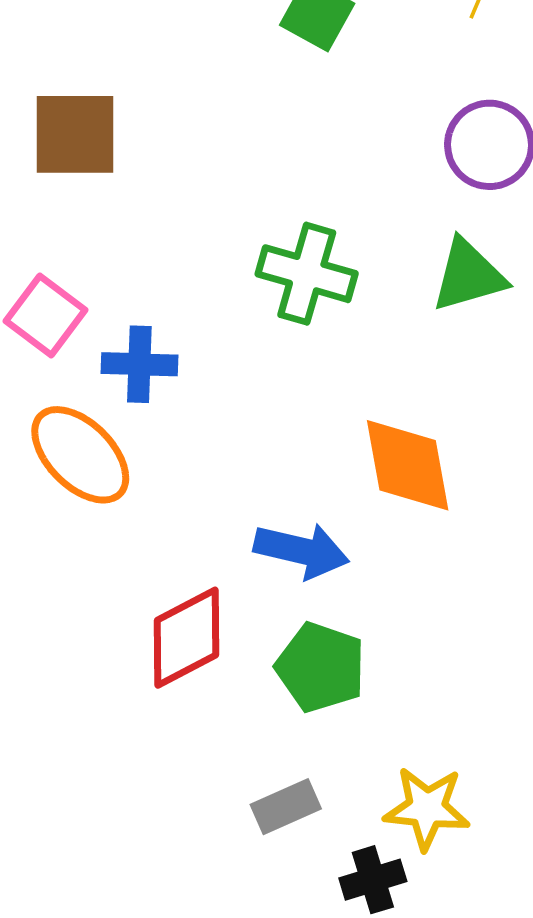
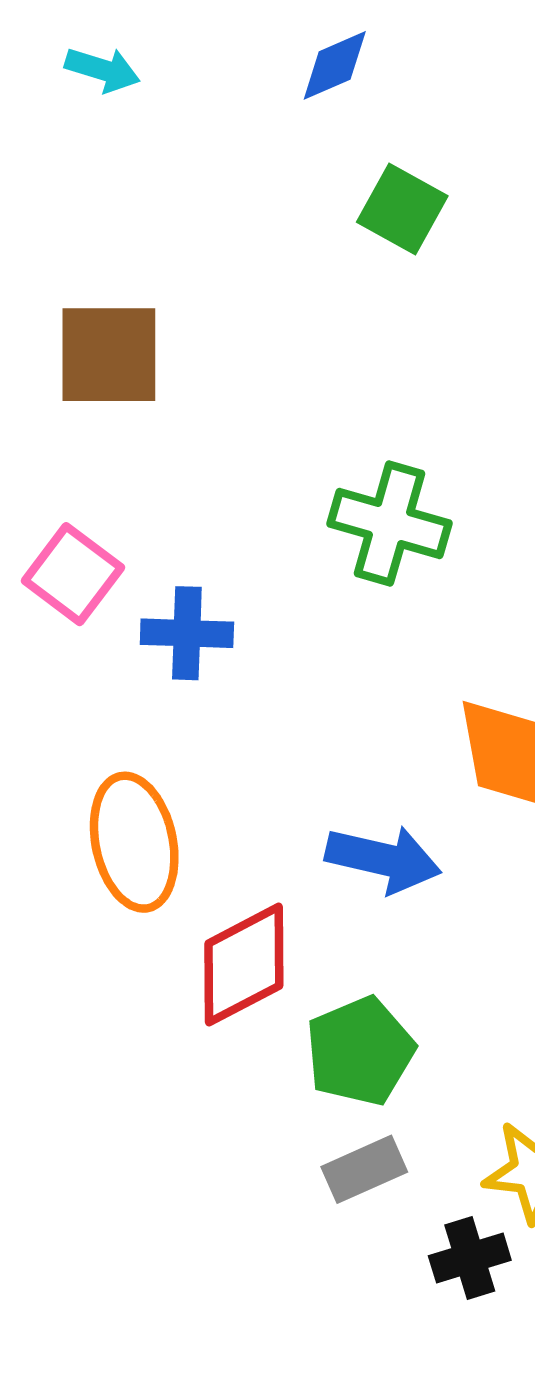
orange ellipse: (80, 455) -> (134, 842), moved, turned 33
green pentagon: (321, 667) -> (360, 1051), moved, turned 30

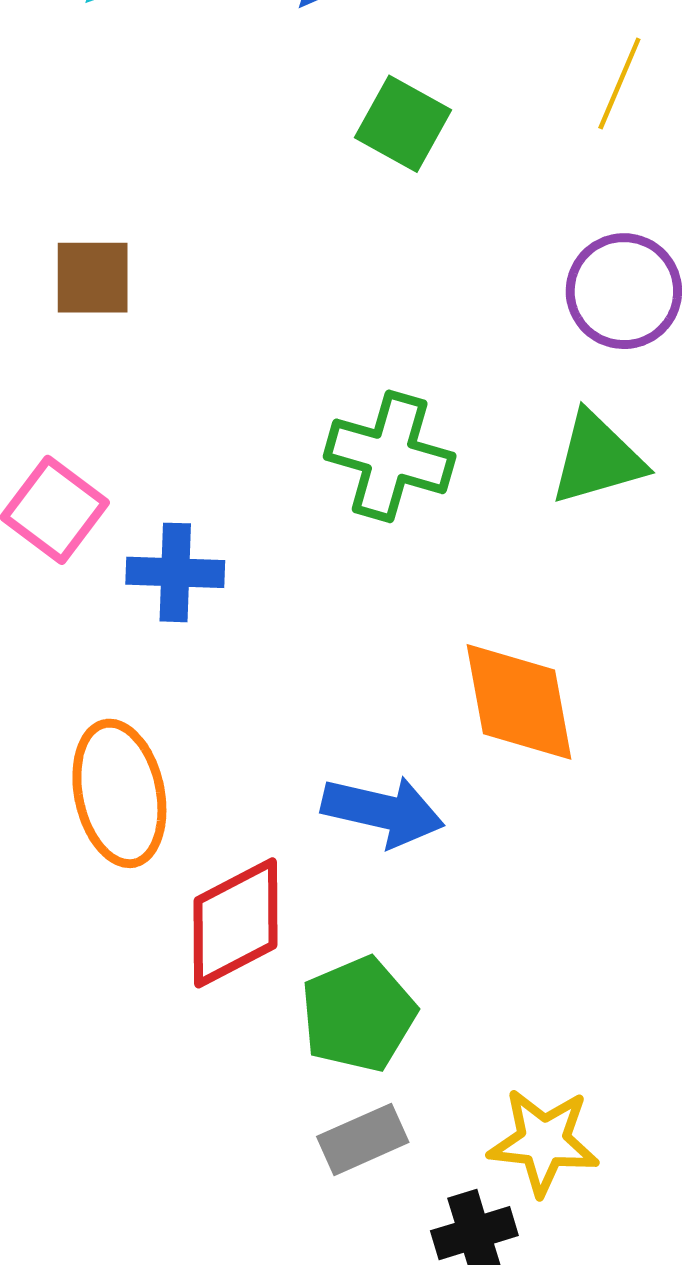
brown square: (109, 355) -> (93, 278), size x0.7

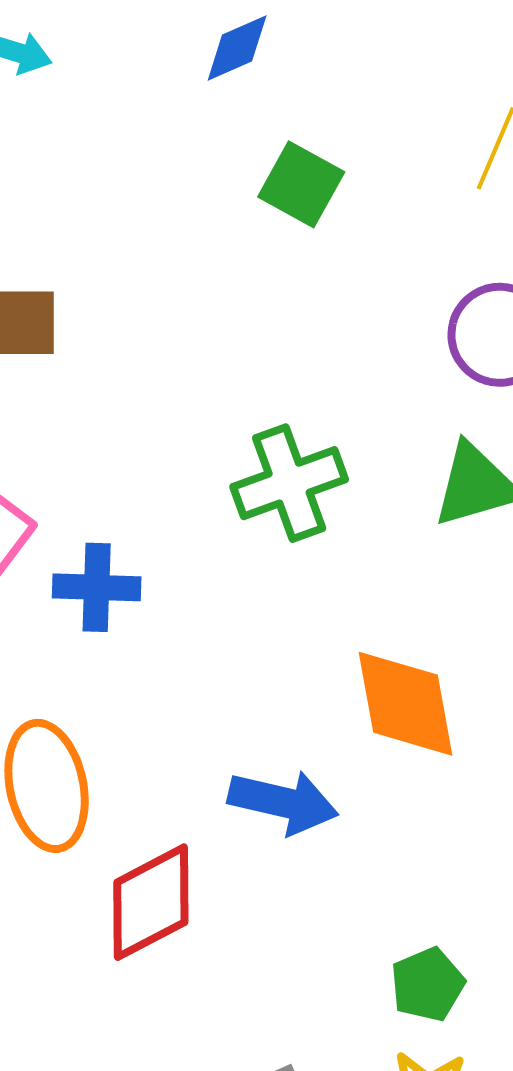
green cross: (390, 456) -> (289, 483), turned -36
green pentagon: (358, 1014) -> (428, 984), moved, size x0.7

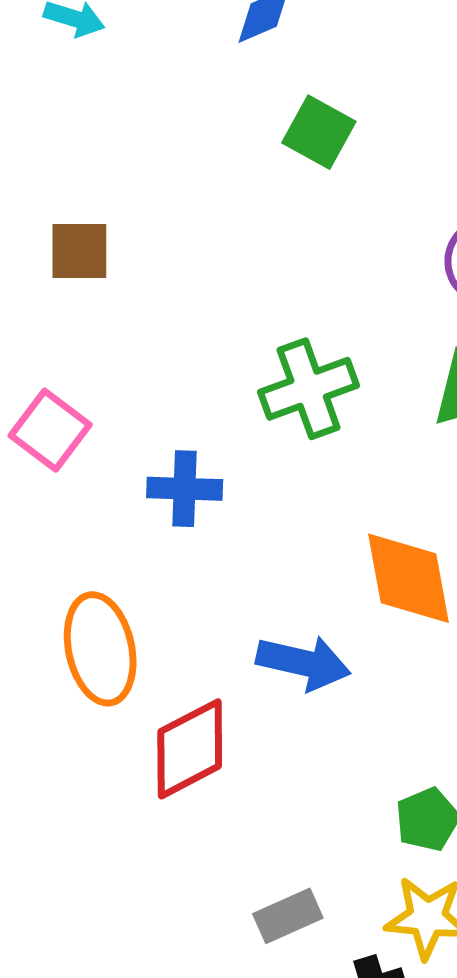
blue cross: (97, 587) -> (185, 489), moved

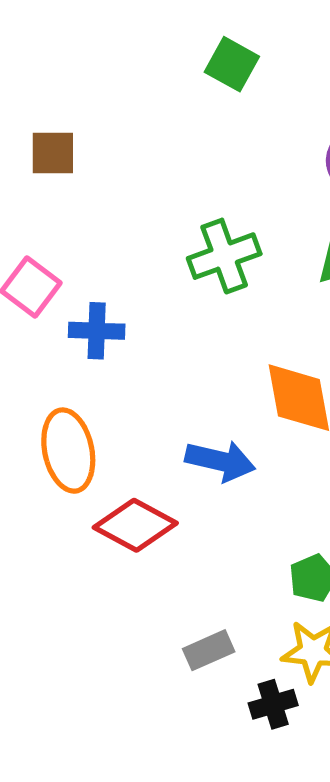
blue cross: (185, 489) -> (97, 331), moved
red diamond: (190, 749) -> (135, 525), turned 56

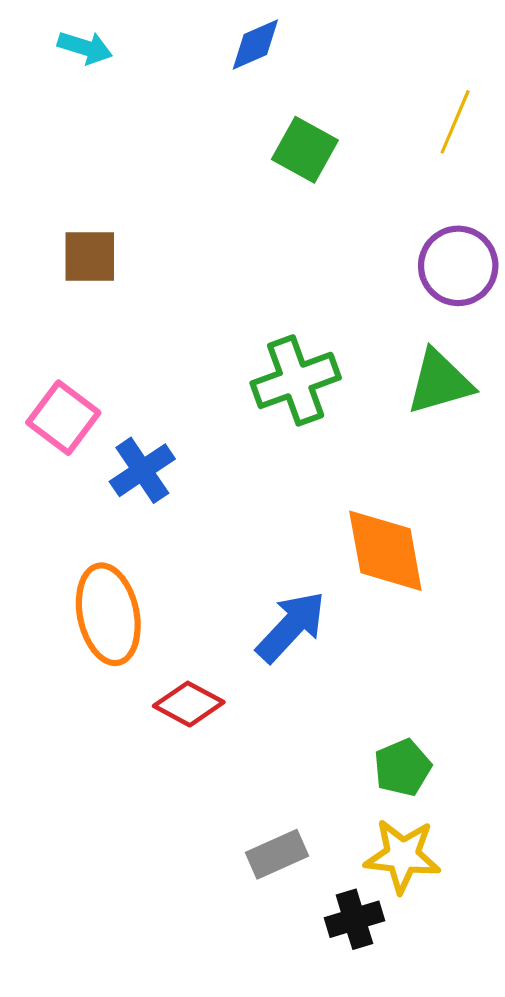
blue cross: (97, 331) -> (142, 470), turned -36
blue arrow: (220, 461) -> (291, 627), turned -60
red diamond: (135, 525) -> (189, 704), size x0.7

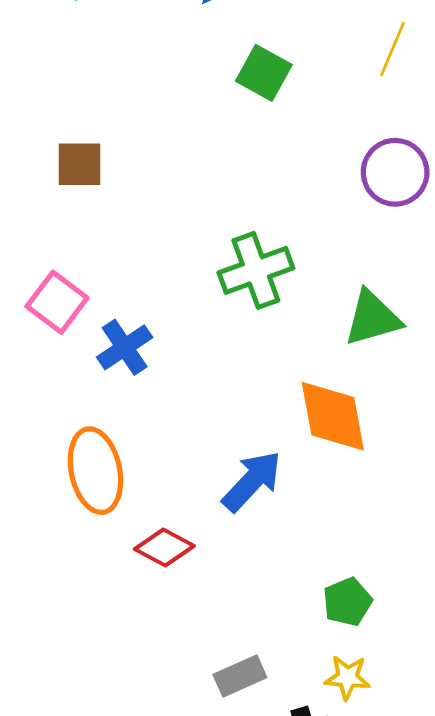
green triangle: (440, 382) -> (373, 318), moved
yellow star: (402, 856) -> (347, 677), size x0.7

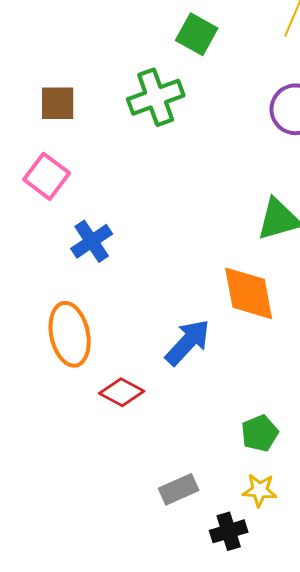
green cross: (256, 270) -> (156, 97), moved
pink square: (57, 302) -> (47, 176), moved

